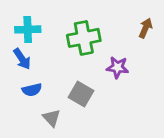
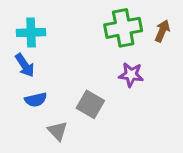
green cross: (84, 38) -> (123, 28), moved

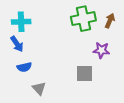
purple star: (131, 75) -> (101, 50), moved
gray square: (90, 104) -> (84, 73), moved, turned -30

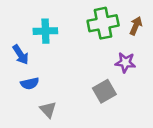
cyan cross: (21, 22) -> (45, 31), moved
gray square: (84, 73) -> (104, 91), turned -30

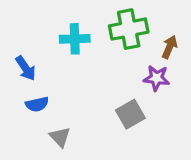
brown arrow: (136, 26) -> (170, 47), moved
cyan cross: (45, 31) -> (75, 39), moved

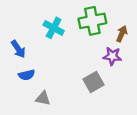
cyan cross: (75, 39) -> (54, 28), turned 30
gray triangle: (60, 137) -> (43, 98), turned -35

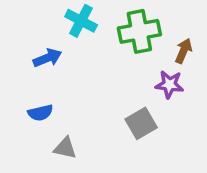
cyan cross: (54, 28) -> (81, 21), moved
blue arrow: (18, 49) -> (47, 58), moved, turned -78

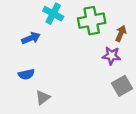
gray square: (141, 123) -> (122, 86), moved
gray triangle: (65, 148) -> (43, 98), turned -49

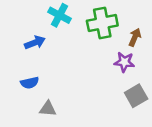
gray triangle: (43, 98) -> (48, 109), turned 42

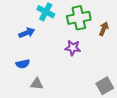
purple star: (124, 62) -> (73, 48), moved
gray square: (136, 96) -> (105, 86), moved

